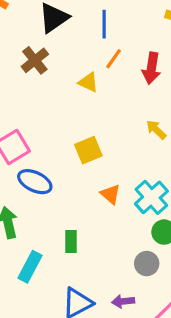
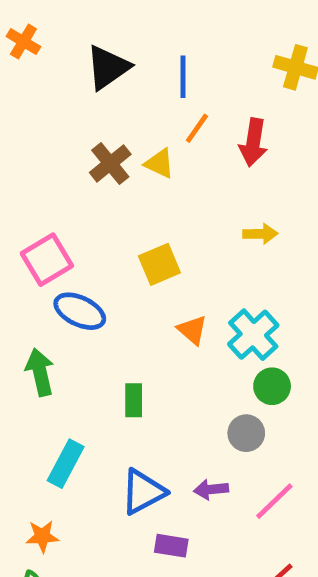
brown cross: (35, 60) -> (110, 163), moved
yellow arrow: (156, 130) -> (260, 234), turned 135
cyan rectangle: (30, 267) -> (66, 464), moved

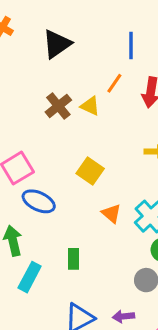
blue line: (183, 77) -> (131, 45), moved
yellow square: (159, 264) -> (90, 171), turned -32
cyan rectangle: (66, 464) -> (30, 277), moved

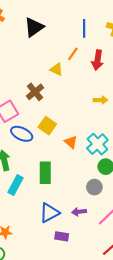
brown cross: (58, 106) -> (35, 92), moved
yellow square: (90, 171) -> (47, 126), moved
green rectangle: (73, 259) -> (45, 173), size x1.5

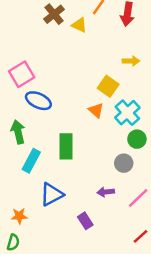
brown cross: (35, 92) -> (54, 14), moved
yellow square: (47, 126) -> (108, 86), moved
blue triangle: (49, 213) -> (52, 194), moved
purple rectangle: (62, 236) -> (85, 221), turned 48

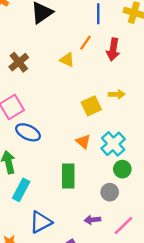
brown cross: (54, 14) -> (19, 62), moved
yellow square: (108, 86) -> (91, 106), moved, turned 30
green rectangle: (66, 146) -> (68, 176), moved

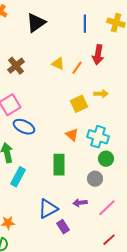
orange line: (86, 43) -> (77, 68), moved
cyan cross: (113, 144) -> (98, 137), turned -30
blue triangle: (41, 222) -> (48, 209), moved

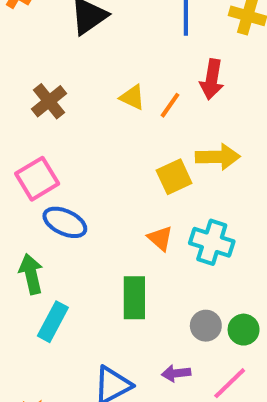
yellow arrow: (101, 94) -> (218, 157), size x1.5
green circle: (106, 159) -> (244, 330), moved

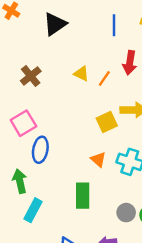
blue ellipse: (65, 222) -> (40, 150), turned 75

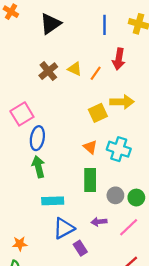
brown cross: (31, 76) -> (48, 71), moved
green arrow: (20, 181) -> (38, 167), moved
green rectangle: (83, 196) -> (90, 180), moved
cyan rectangle: (33, 210) -> (53, 201), moved, turned 60

